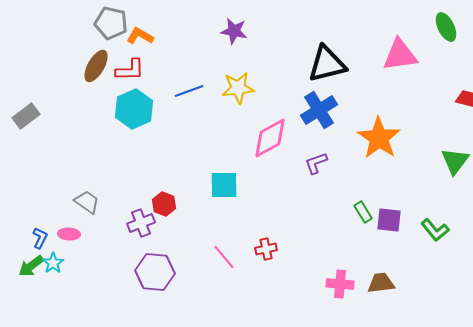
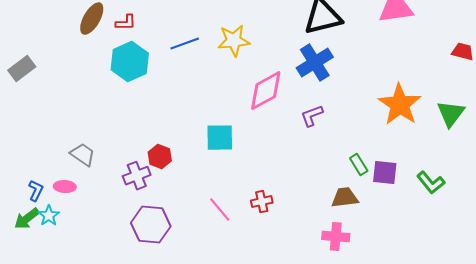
red L-shape: (130, 70) -> (126, 23), size x0.7
orange star: (379, 138) -> (400, 105), moved
brown trapezoid: (381, 283) -> (345, 198), moved

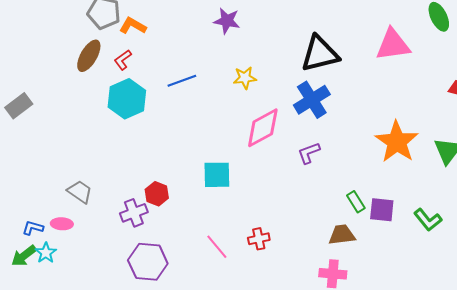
red L-shape: (126, 23) -> (123, 60), turned 145
yellow star: (234, 41) -> (245, 78), moved, size x0.7
blue L-shape: (36, 191) -> (33, 228), turned -100

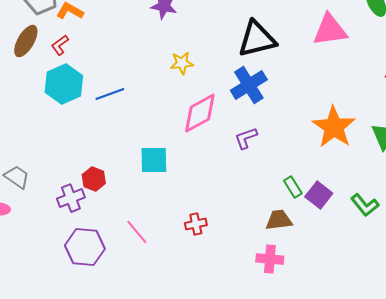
blue line: (182, 81) -> (110, 94), moved
purple square: (382, 210) -> (319, 195), turned 32
pink line: (217, 247) -> (137, 232), moved

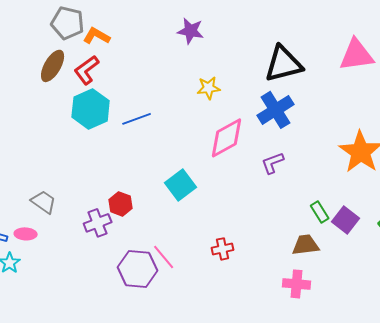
red L-shape: (60, 45) -> (87, 70), size x1.4
cyan square: (154, 160) -> (181, 185), turned -36
purple hexagon: (85, 247) -> (138, 269), moved

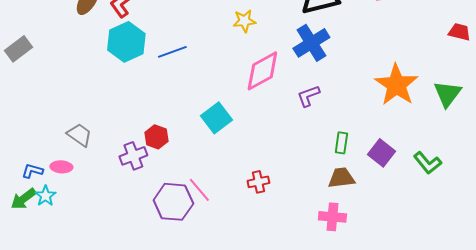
green rectangle: (320, 212) -> (341, 143), moved, turned 40

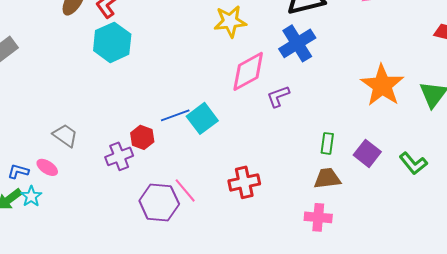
yellow star: (244, 21) -> (230, 21), size x1.4
blue line: (172, 52) -> (175, 115), moved
purple L-shape: (308, 96) -> (278, 96), moved
pink ellipse: (61, 167) -> (47, 167), turned 30
red cross: (258, 182) -> (244, 182), size x1.4

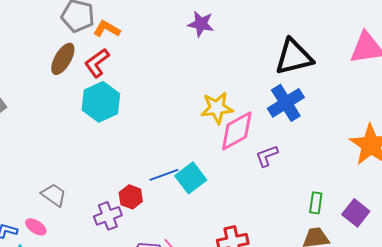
yellow star: (230, 21) -> (217, 108), moved

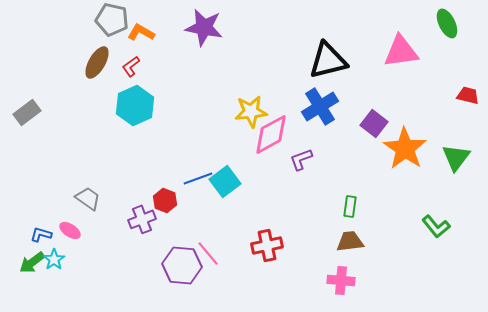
purple star: (201, 24) -> (204, 27), moved, size x1.4
red L-shape: (97, 63) -> (131, 66), size x0.7
purple square: (356, 213) -> (374, 123), moved

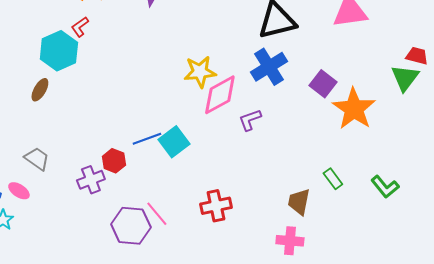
brown ellipse: (97, 62) -> (40, 90), moved, size x0.7
cyan hexagon: (135, 105) -> (59, 51), moved
green triangle: (456, 157) -> (405, 78), moved
green rectangle: (350, 206) -> (333, 179), moved, turned -45
brown trapezoid: (350, 241) -> (299, 202), turned -72

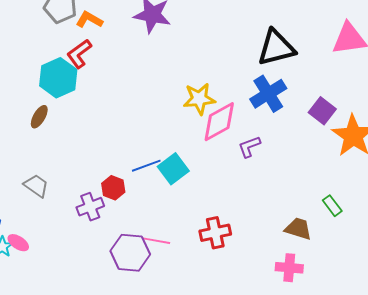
red L-shape: (80, 27) -> (79, 54), size x1.4
pink ellipse: (19, 191) -> (18, 243), moved
brown trapezoid: (299, 202) -> (298, 229), turned 96
pink line: (157, 214) -> (156, 241), turned -40

